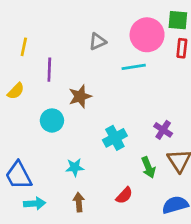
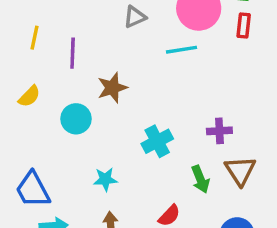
yellow line: (24, 47) -> (35, 38), moved
yellow semicircle: (16, 91) -> (29, 96), moved
purple cross: (163, 130) -> (219, 131), turned -36

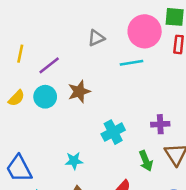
purple line: (73, 53) -> (49, 65), turned 50
cyan circle: (76, 119) -> (45, 97), moved

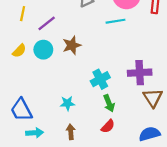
purple cross: (160, 124) -> (140, 73), size x1.5
green arrow: (146, 161) -> (109, 103), moved

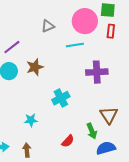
purple cross: (140, 73) -> (97, 72), moved
green arrow: (109, 103) -> (92, 131), moved
brown arrow: (71, 132) -> (27, 150), moved

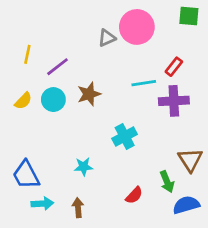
pink circle: (85, 21) -> (137, 27), moved
red rectangle: (111, 31) -> (174, 67), moved, turned 32
cyan line: (75, 45) -> (144, 83), moved

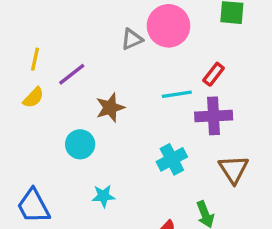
cyan circle: (53, 100) -> (80, 144), moved
yellow semicircle: (23, 101) -> (33, 98), moved
cyan cross: (125, 136) -> (172, 159), moved
brown triangle: (190, 160) -> (234, 169), moved

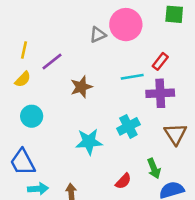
cyan circle: (80, 144) -> (32, 116), moved
cyan star: (103, 196) -> (89, 142), moved, size x1.5

